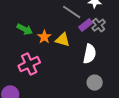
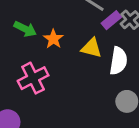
yellow triangle: (63, 40) -> (91, 48), moved

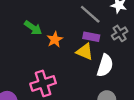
purple rectangle: (111, 20) -> (91, 37), moved, turned 42
pink cross: (33, 78) -> (43, 83), moved

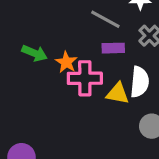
yellow triangle: (85, 52) -> (118, 94), moved
pink cross: (43, 83) -> (85, 78), moved, turned 30

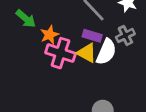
white semicircle: (140, 82) -> (106, 52), moved
yellow triangle: (118, 94) -> (87, 53), moved

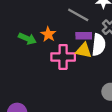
orange star: (49, 35) -> (48, 34), moved

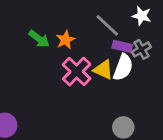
purple rectangle: (84, 36) -> (122, 46), moved
pink cross: (63, 57) -> (77, 72), turned 30

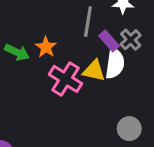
gray line: (107, 25) -> (88, 22), turned 68
purple rectangle: (122, 46) -> (109, 41), turned 48

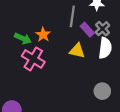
white semicircle: (115, 63) -> (105, 48), moved
pink cross: (65, 79) -> (33, 59), moved

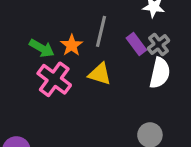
gray line: (72, 16) -> (101, 31), moved
yellow triangle: (77, 51) -> (100, 74), moved

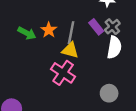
gray line: (101, 31) -> (71, 33), moved
pink cross: (54, 79) -> (63, 73), moved

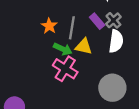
green arrow: (27, 33) -> (63, 49), moved
yellow triangle: (70, 50) -> (84, 46), moved
gray circle: (109, 93) -> (112, 88), size x1.5

